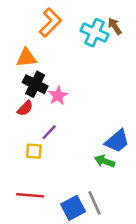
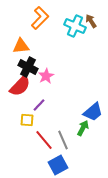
red semicircle: (25, 108) -> (20, 86), size x1.6
green arrow: (105, 161) -> (83, 128), turned 98
red line: (30, 195) -> (44, 140), moved, turned 45
gray line: (94, 203) -> (63, 140), moved

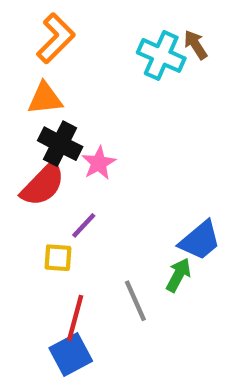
orange L-shape: (40, 18) -> (56, 38), moved
red line: (44, 140) -> (75, 318), moved, turned 55
blue square: (58, 165) -> (71, 355), moved

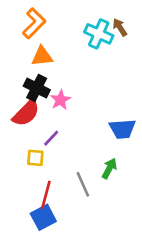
orange triangle: (45, 98) -> (42, 56), moved
blue trapezoid: (200, 240) -> (122, 129), moved, turned 36

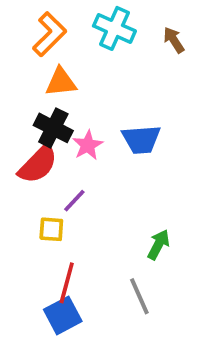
cyan cross: (99, 34) -> (114, 28), moved
blue trapezoid: (122, 129) -> (141, 139), moved
gray line: (83, 184) -> (139, 296), moved

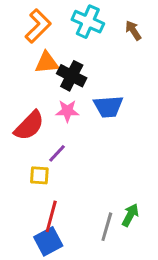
black cross: (53, 128) -> (72, 76), moved
pink star: (88, 145) -> (67, 111), turned 30
green arrow: (158, 245) -> (130, 215), moved
gray line: (139, 296) -> (107, 227), turned 40

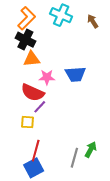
orange triangle: (47, 63) -> (32, 59), moved
black cross: (72, 76) -> (25, 40), moved
red semicircle: (29, 126) -> (33, 93), moved, turned 70

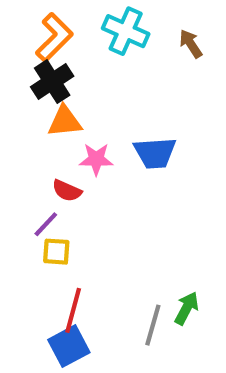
black cross: (25, 40) -> (52, 82), turned 30
red semicircle: (33, 93) -> (67, 191), size x0.6
purple line: (40, 107) -> (46, 224), moved

